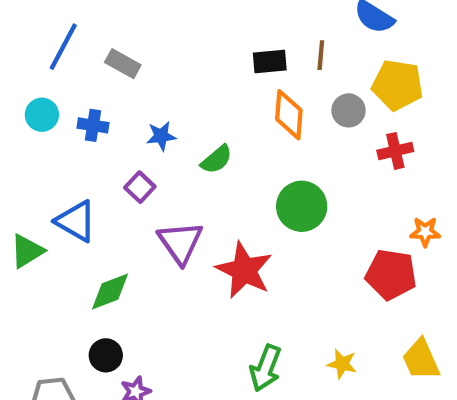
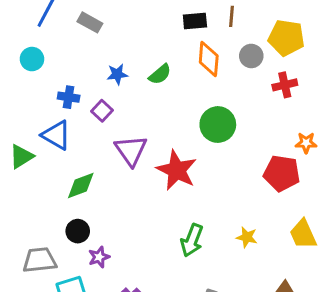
blue cross: (93, 125) -> (69, 97), moved
green semicircle: (216, 159) -> (160, 74), moved

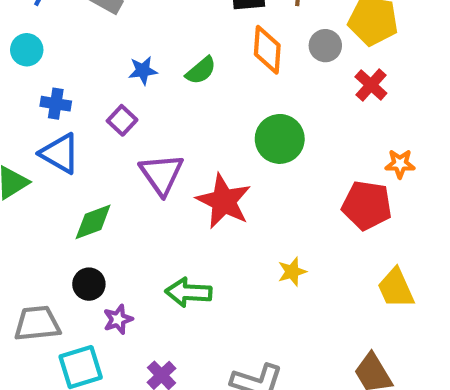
red cross: (285, 85) -> (371, 85), turned -35
blue cross: (69, 97) -> (56, 104), moved
yellow star: (247, 237) -> (292, 272), moved, turned -30
green arrow: (192, 240) -> (188, 292), moved, turned 72

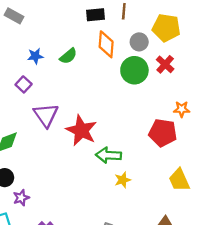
green circle: (280, 139) -> (134, 70), moved
yellow star: (292, 272) -> (123, 180), moved
green arrow: (188, 292) -> (108, 155), moved

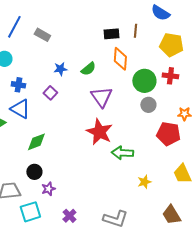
gray circle: (139, 42) -> (148, 105), moved
red cross: (165, 64) -> (170, 76), turned -35
purple triangle: (46, 115) -> (101, 97), moved
yellow star: (123, 180) -> (144, 182), moved

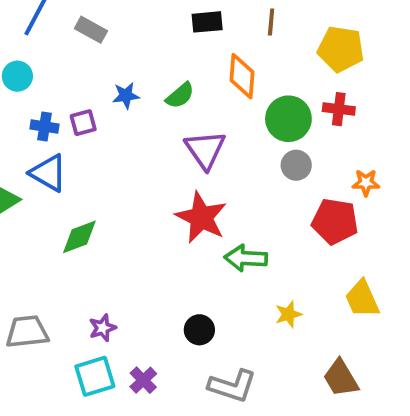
black rectangle: (111, 34) -> (207, 22), moved
purple square: (50, 93) -> (83, 123), moved, turned 32
black circle: (34, 172) -> (199, 330), moved
cyan square: (30, 212) -> (95, 376), moved

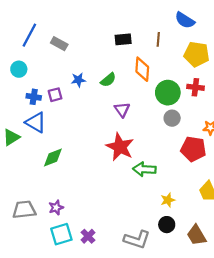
purple triangle: (205, 150) -> (122, 110), size x0.7
purple star: (103, 328) -> (56, 208), moved
black circle: (199, 330) -> (167, 225), moved

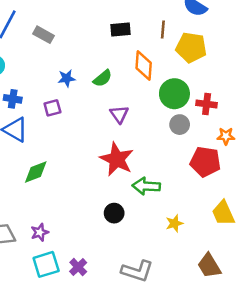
yellow pentagon: (197, 54) -> (191, 47), moved
red cross: (195, 87) -> (207, 104), moved
purple square: (55, 95) -> (52, 108), moved
black circle: (167, 225) -> (114, 213), moved

